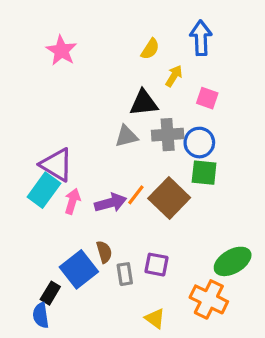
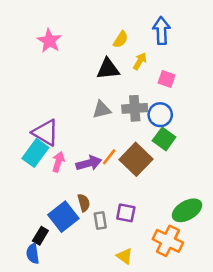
black triangle: (144, 103) -> (108, 69), moved
green square: (204, 173) -> (164, 139), turned 30

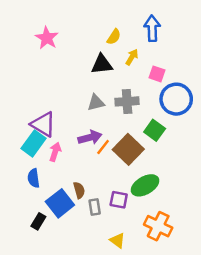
blue circle: (160, 115) -> (176, 99), moved, size x1.4
purple arrow: (89, 163) -> (90, 137), moved
green ellipse: (187, 210) -> (145, 185), moved
blue semicircle: (33, 254) -> (34, 178), moved

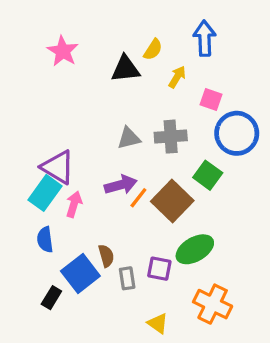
black triangle: (102, 64) -> (126, 69), moved

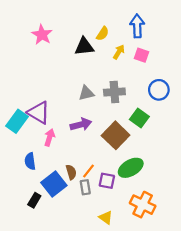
pink square: (211, 99) -> (142, 55), moved
blue circle: (237, 133) -> (159, 90), size x0.7
cyan rectangle: (45, 193) -> (17, 121), moved
orange line: (138, 198) -> (88, 171), moved

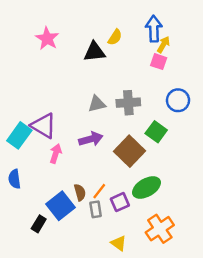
yellow arrow: (119, 52) -> (163, 45), moved
blue semicircle: (30, 161) -> (14, 179), moved
purple square: (107, 181) -> (120, 202), turned -35
orange cross: (143, 205) -> (160, 229), turned 30

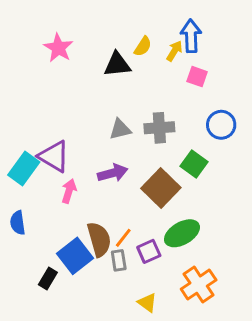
yellow arrow: (163, 45) -> (174, 51), moved
brown semicircle: (80, 192) -> (99, 239), size x1.6

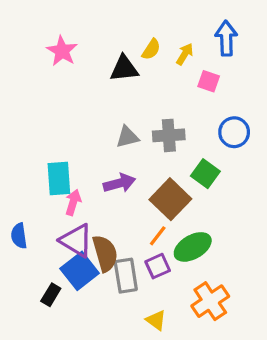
blue arrow: (191, 36) -> (226, 38), moved
purple triangle: (54, 156) -> (76, 241), moved
cyan rectangle: (24, 168) -> (59, 178), moved, turned -40
orange line: (123, 238) -> (158, 236), moved
gray rectangle: (119, 260) -> (126, 276), size x1.5

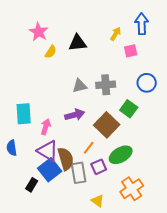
yellow semicircle: (151, 49) -> (51, 52), moved
pink square: (209, 81) -> (131, 51), turned -32
cyan rectangle: (59, 178) -> (24, 114), moved
orange line: (158, 236) -> (89, 148), moved

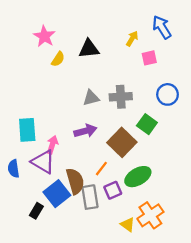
blue arrow: (142, 24) -> (162, 27), turned -30
purple triangle: (48, 151) -> (43, 162), moved
yellow triangle: (98, 201) -> (128, 224), moved

